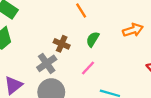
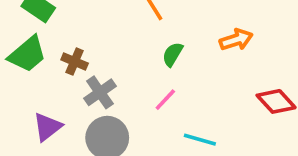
brown cross: (62, 44) -> (75, 62), moved

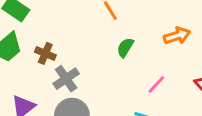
pink line: (165, 100) -> (156, 85), moved

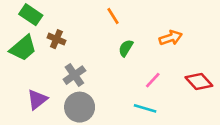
brown cross: (45, 53) -> (56, 39), moved

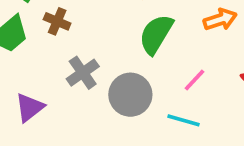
green semicircle: (126, 48) -> (156, 34), size x1.6
gray circle: (80, 107) -> (130, 95), moved

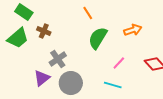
gray circle: (130, 95) -> (71, 83), moved
purple triangle: (30, 107) -> (42, 78), moved

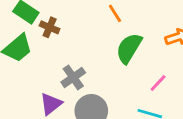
brown cross: (44, 31) -> (50, 27), moved

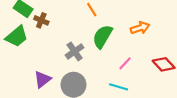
gray cross: (73, 77) -> (75, 51), moved

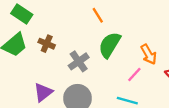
brown cross: (41, 20) -> (47, 44), moved
orange arrow: (140, 28) -> (149, 54), moved, turned 78

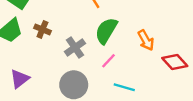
pink line: (134, 75) -> (109, 61), moved
purple triangle: (43, 92) -> (20, 79), moved

